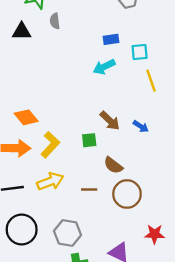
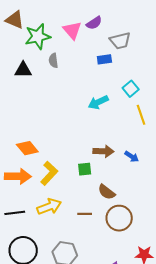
blue rectangle: (111, 39) -> (104, 59), moved
cyan square: (140, 52) -> (131, 89), turned -35
brown arrow: (110, 121) -> (103, 151), turned -42

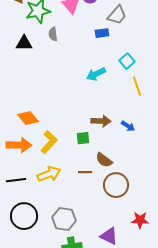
gray trapezoid: (120, 41) -> (117, 15), turned -35
brown line: (85, 214) -> (85, 172), moved

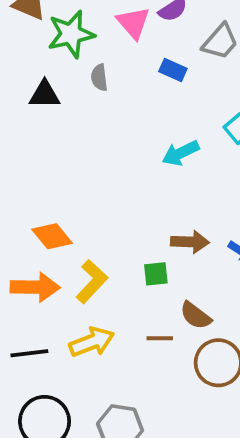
blue rectangle: (102, 33) -> (173, 70), moved, turned 32

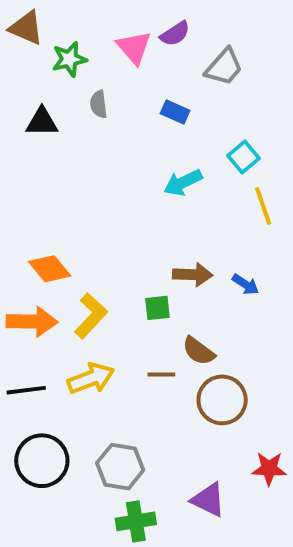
green star: (71, 34) -> (69, 59), size x0.7
blue rectangle: (173, 70) -> (175, 112), moved

